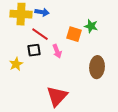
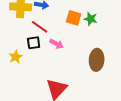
orange square: (74, 34) -> (74, 18), moved
pink arrow: (57, 51) -> (57, 44), turned -40

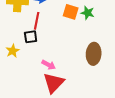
red line: (40, 27) -> (37, 21), turned 66
pink arrow: (57, 44) -> (49, 65), moved

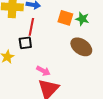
brown ellipse: (94, 54) -> (81, 47), moved, turned -60

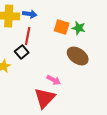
black square: (25, 43) -> (22, 52), turned -32
pink arrow: (43, 71) -> (54, 80), moved

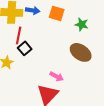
orange square: (62, 27) -> (57, 13), moved
red line: (28, 36) -> (19, 35), moved

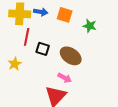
black square: (25, 48) -> (43, 49), moved, turned -32
brown ellipse: (81, 52) -> (71, 56), moved

